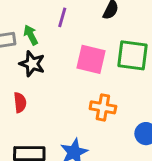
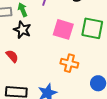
red semicircle: (20, 103) -> (12, 56), turned -40

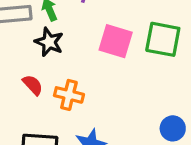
orange cross: (69, 63) -> (69, 95), moved

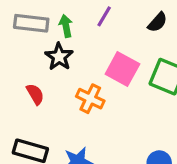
orange cross: (69, 95) -> (90, 99), moved

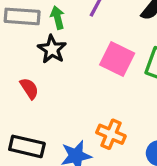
orange cross: (90, 99) -> (111, 134), moved

